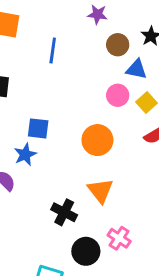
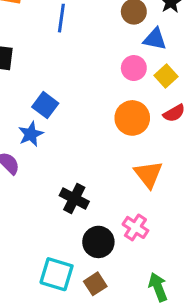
blue square: (38, 128) -> (45, 105), turned 30
orange circle: (97, 140) -> (132, 118), moved
orange triangle: (100, 191) -> (148, 174), moved

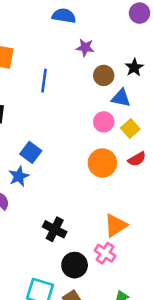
orange triangle: (148, 174) -> (116, 225), moved, turned 35

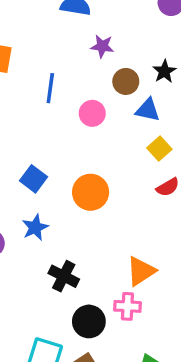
pink circle: (104, 122) -> (92, 113), moved
orange circle: (102, 163) -> (91, 192), moved
blue star: (19, 176) -> (35, 227), moved
pink cross: (105, 253) -> (127, 306), turned -30

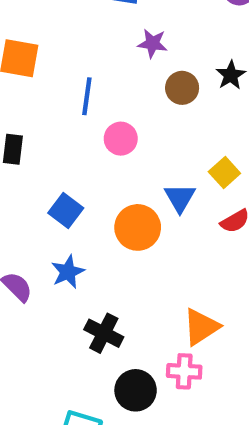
blue triangle: (148, 110) -> (180, 198), moved, turned 48
pink circle: (92, 113) -> (121, 139), moved

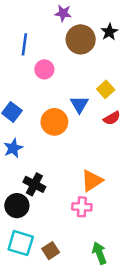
brown circle: (182, 88) -> (81, 39), size x1.5
black circle: (136, 390) -> (17, 206), moved

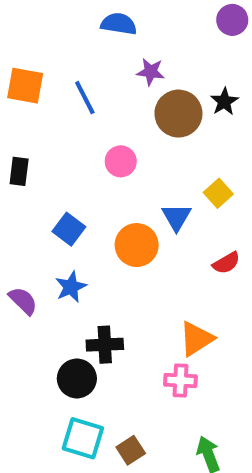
blue line: (24, 44) -> (85, 98), moved, turned -35
red semicircle: (112, 118) -> (226, 263), moved
black cross: (34, 184) -> (105, 345), turned -30

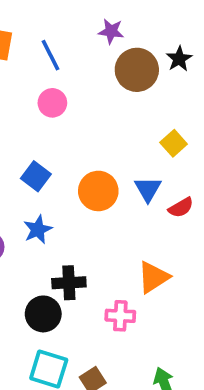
pink circle: (121, 161) -> (52, 103), moved
blue triangle: (176, 217) -> (148, 189), moved
pink cross: (180, 380) -> (120, 316), moved

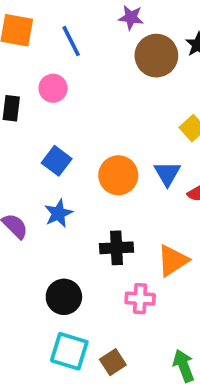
pink circle: (52, 103) -> (53, 88), moved
black cross: (69, 283) -> (116, 248), moved

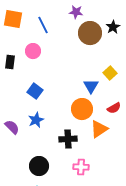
blue triangle: (167, 173) -> (91, 86), moved
orange circle: (118, 175) -> (82, 109), moved
orange triangle: (173, 261) -> (99, 129), moved

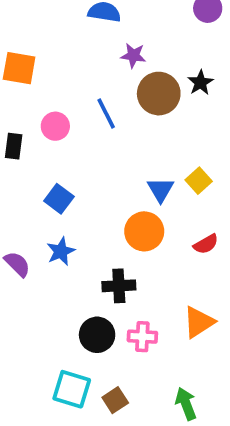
blue line: (43, 25) -> (106, 113), moved
yellow square: (110, 73) -> (199, 181), moved
red semicircle: (114, 108) -> (206, 244), moved
orange triangle: (99, 129) -> (199, 322), moved
black circle: (39, 166) -> (97, 335), moved

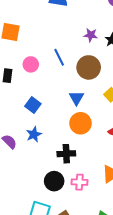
purple star: (133, 55) -> (91, 35), moved
brown circle: (159, 94) -> (89, 67), moved
blue triangle: (161, 190) -> (76, 98), moved

